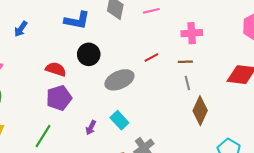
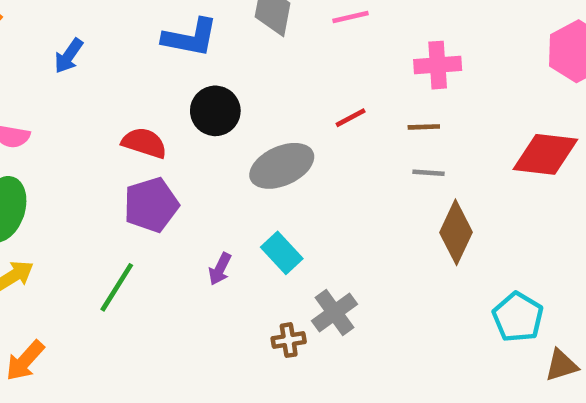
gray line: (187, 83) -> (428, 173), turned -72

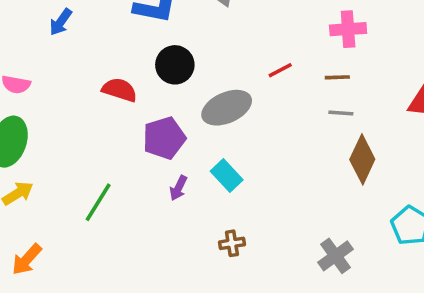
purple pentagon: (151, 205) -> (164, 138), moved
gray cross: (334, 313) -> (336, 256), moved

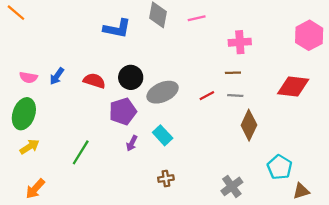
blue arrow: (61, 22) -> (57, 76), moved
black circle: (175, 65) -> (131, 77), moved
red line: (280, 70) -> (207, 96), moved

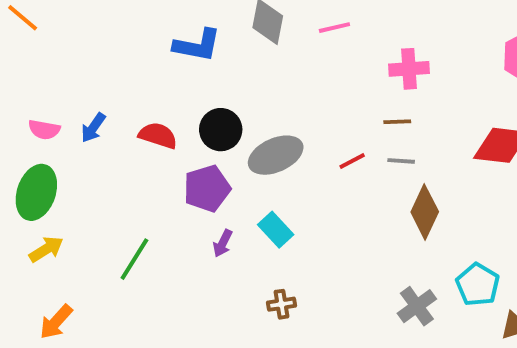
gray cross: (232, 186) -> (417, 306), moved

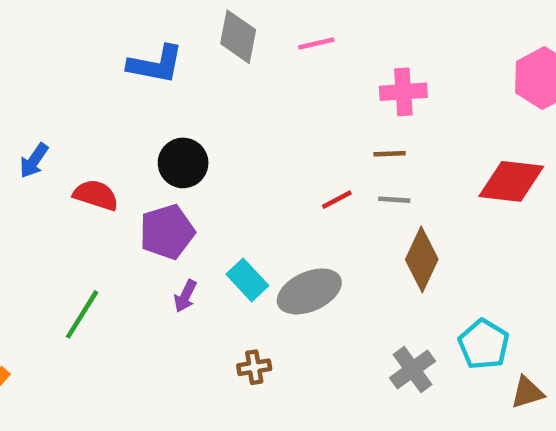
red semicircle: (158, 135) -> (96, 195), moved
gray ellipse: (276, 155) -> (309, 291), moved

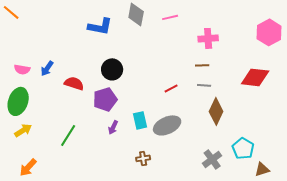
red line: (337, 200) -> (171, 88), moved
cyan rectangle: (247, 280) -> (140, 120), turned 30

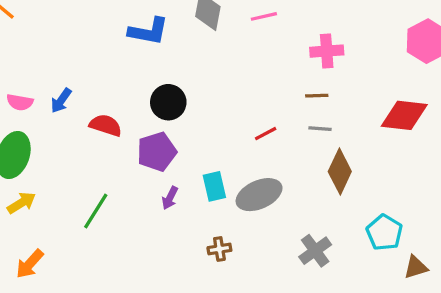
gray cross: (212, 159) -> (315, 251), moved

